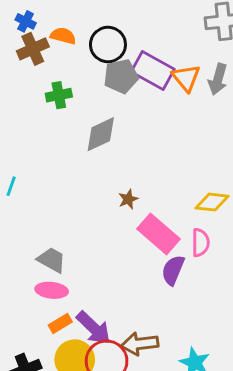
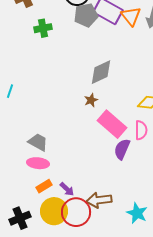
gray diamond: (101, 134) -> (101, 72), moved
purple arrow: (94, 328) -> (67, 189), size x0.6

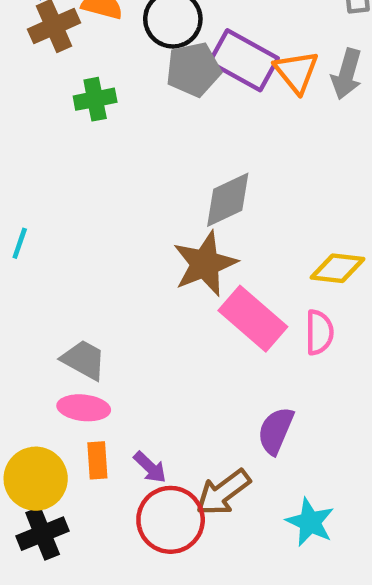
brown star: (91, 100) -> (205, 264), size x2.0
purple semicircle: (122, 149) -> (276, 431), moved
orange rectangle: (44, 186) -> (97, 460), turned -63
brown arrow: (99, 200) -> (223, 492), turned -30
yellow circle: (54, 211) -> (36, 479), moved

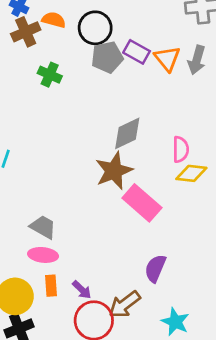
purple rectangle: (244, 60) -> (137, 52), size x0.7
green cross: (95, 99) -> (50, 75), turned 35
pink semicircle: (319, 332) -> (181, 149), moved

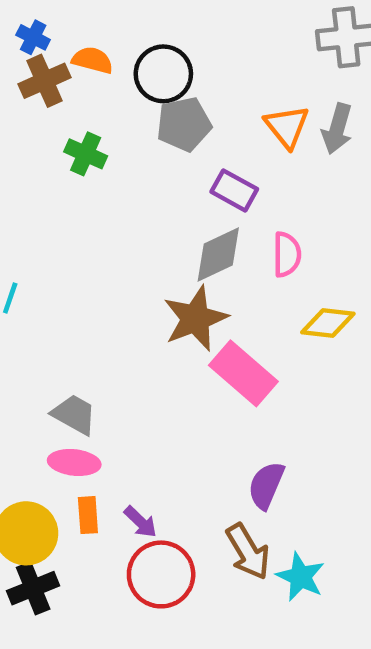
purple rectangle: (137, 52) -> (234, 190), moved
pink semicircle: (181, 149) -> (287, 254), moved
brown arrow: (125, 304) -> (248, 552), moved, turned -84

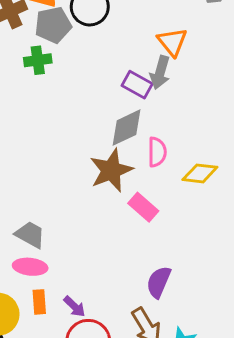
gray pentagon: (184, 124) -> (53, 25), moved
gray arrow: (337, 129) -> (160, 72), moved
green cross: (86, 154) -> (38, 60), turned -32
pink semicircle: (287, 254) -> (157, 152), moved
pink rectangle: (243, 373) -> (143, 207), size x0.7

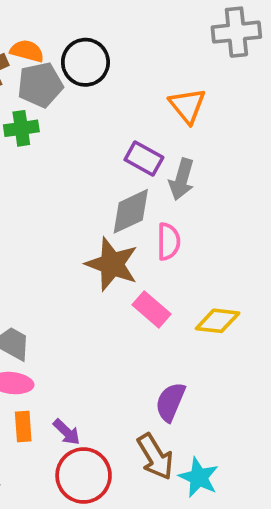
gray arrow: (160, 72) -> (182, 179), moved
brown star: (111, 170) -> (112, 264), turned -30
yellow diamond: (200, 173) -> (218, 321), moved

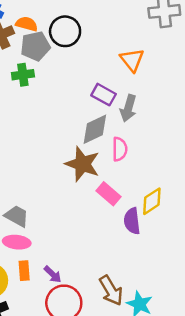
yellow diamond: (218, 321) -> (152, 201), turned -40
purple semicircle: (170, 402) -> (132, 221), moved, turned -30

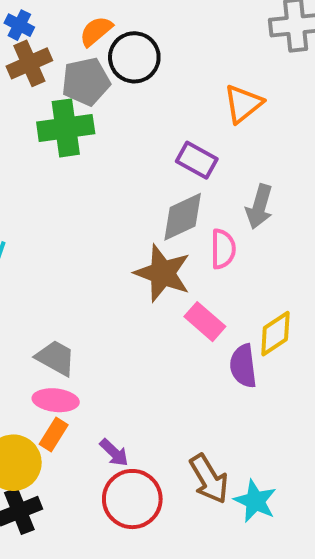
orange semicircle: (27, 24) -> (96, 31), moved, turned -55
orange triangle: (132, 60) -> (243, 104), turned 30
green cross: (23, 75) -> (66, 128), size x1.5
gray arrow: (128, 108) -> (259, 207), moved
orange rectangle: (24, 271) -> (54, 434), moved, turned 36

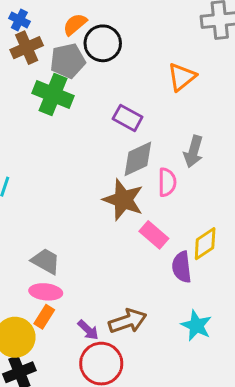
green cross: (66, 128) -> (53, 94), turned 30
purple rectangle: (197, 160) -> (128, 118), moved
brown arrow: (209, 479) -> (128, 321), moved, turned -78
cyan star: (255, 501) -> (196, 326), moved

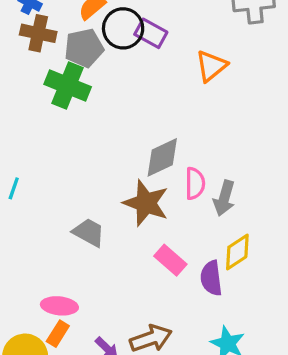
brown cross: (27, 48) -> (38, 33), turned 36
purple rectangle: (128, 118) -> (151, 33), moved
gray arrow: (193, 152) -> (224, 198), moved
pink rectangle: (154, 235) -> (170, 260), moved
gray trapezoid: (46, 261) -> (89, 232), moved

